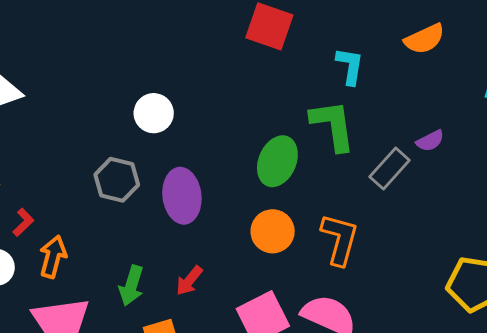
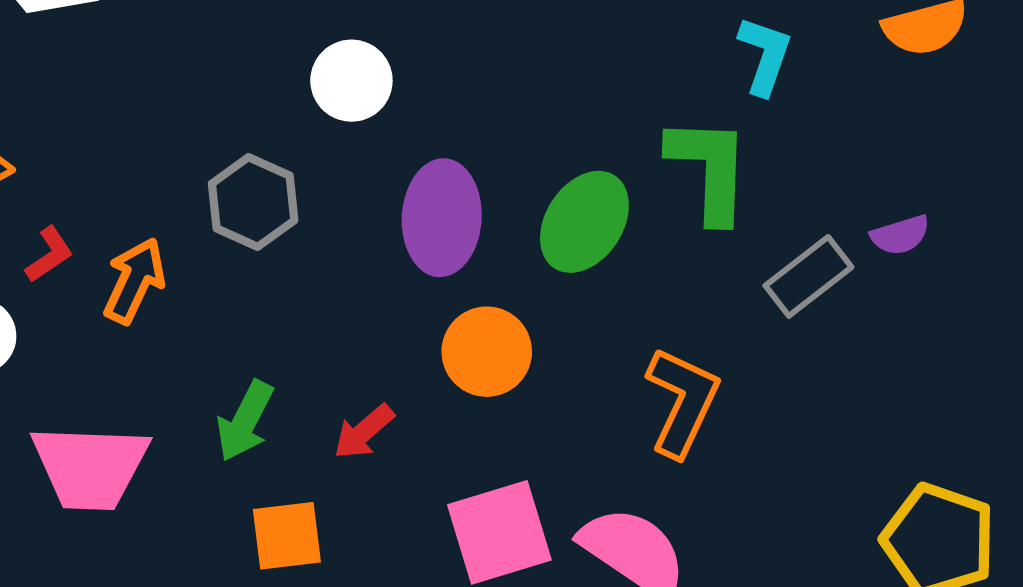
purple ellipse: (182, 196) -> (442, 218), moved
orange circle: (273, 231) -> (487, 352), moved
orange arrow: (53, 257) -> (134, 281), moved

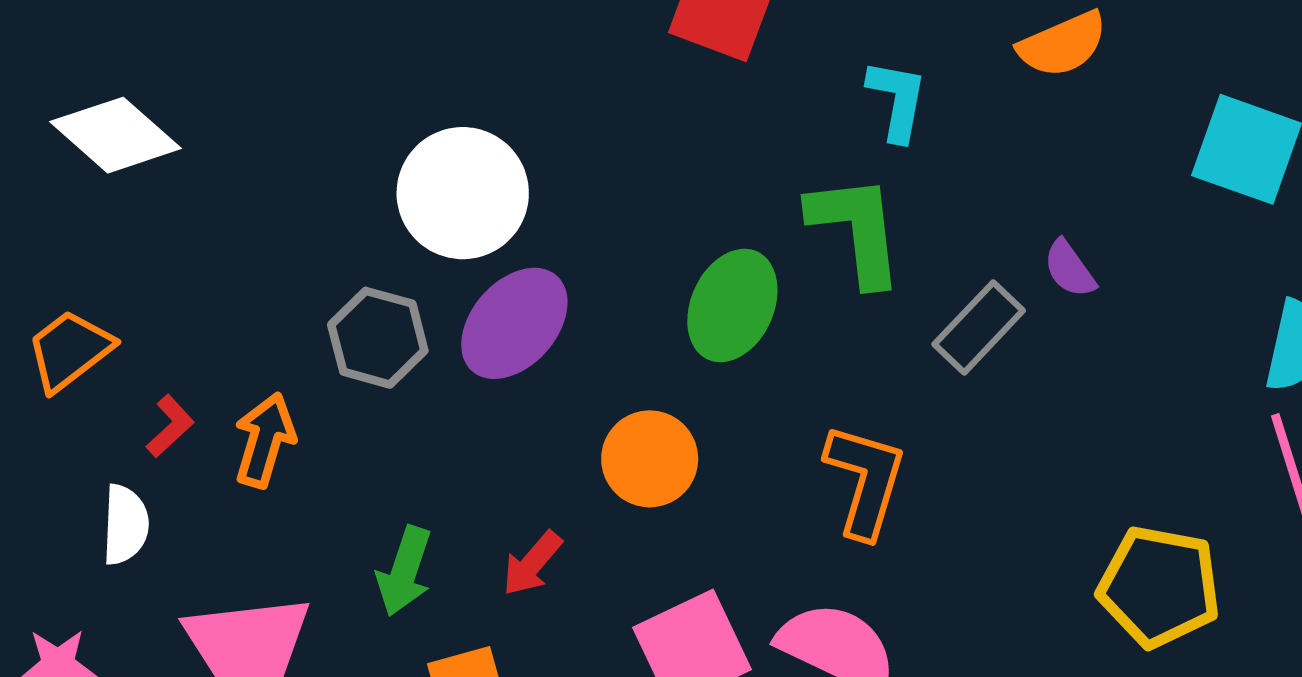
white circle: (351, 81) -> (463, 193), size x1.5
purple ellipse: (442, 218) -> (514, 323), moved, turned 47
purple semicircle: (900, 235) -> (1069, 269), turned 80

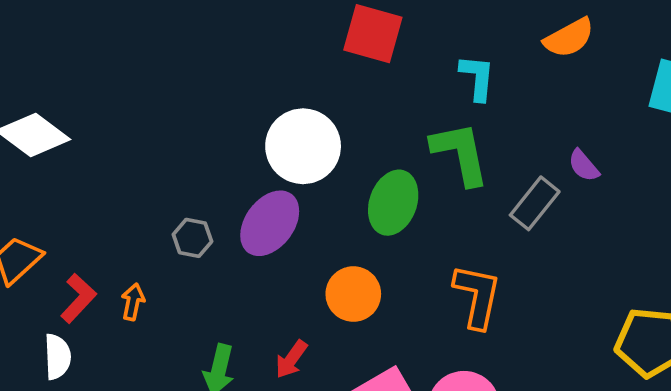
white circle: (463, 193) -> (303, 146), moved
gray hexagon: (378, 338) -> (192, 238), size x0.7
red L-shape: (170, 426) -> (78, 298), size x1.4
orange arrow: (265, 440) -> (133, 302), size x0.7

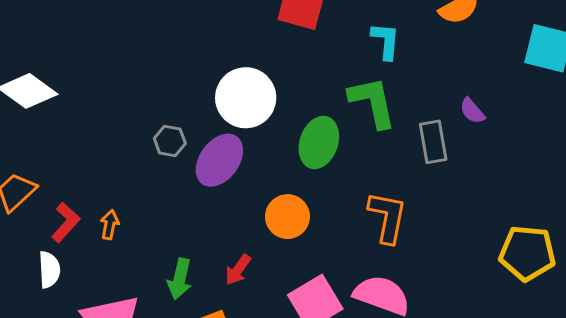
gray rectangle: (535, 203) -> (433, 142), turned -48
gray hexagon: (192, 238) -> (170, 141), moved

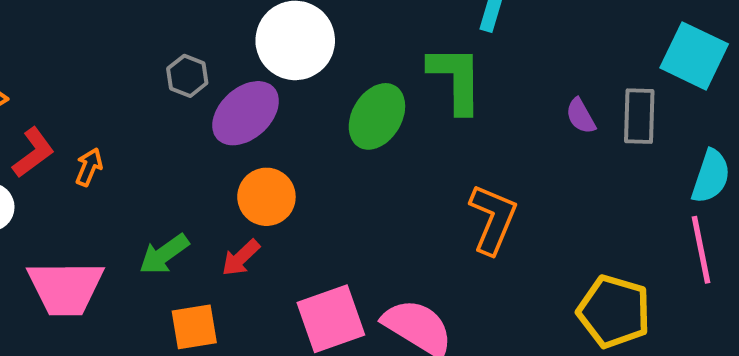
gray rectangle: (433, 142) -> (639, 116), moved
orange circle: (287, 217) -> (266, 197), moved
orange L-shape: (388, 217) -> (493, 219), moved
green arrow: (180, 279) -> (164, 254), turned 30

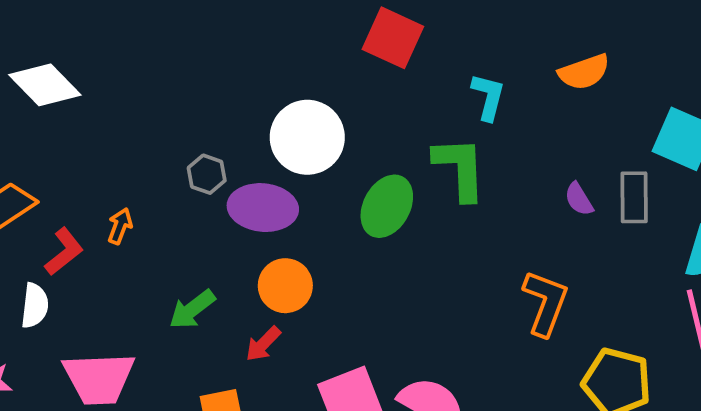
purple ellipse: (246, 113) -> (263, 208), turned 50
orange arrow: (89, 167) -> (120, 226), moved
orange L-shape: (493, 219) -> (545, 303), moved
green arrow: (164, 254) -> (192, 309), moved

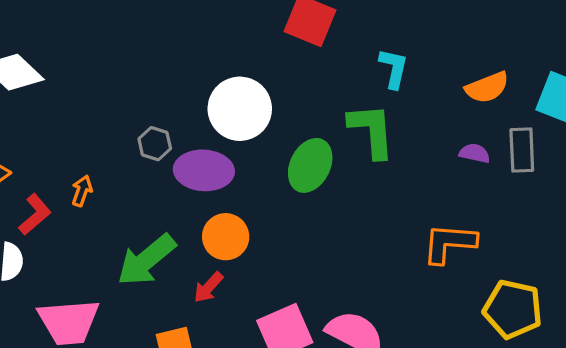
orange semicircle: (584, 72) -> (487, 87), moved
purple semicircle: (579, 199) -> (475, 153), turned 136
orange L-shape: (545, 303) -> (449, 243), turned -104
green arrow: (192, 309) -> (146, 260), size x1.5

